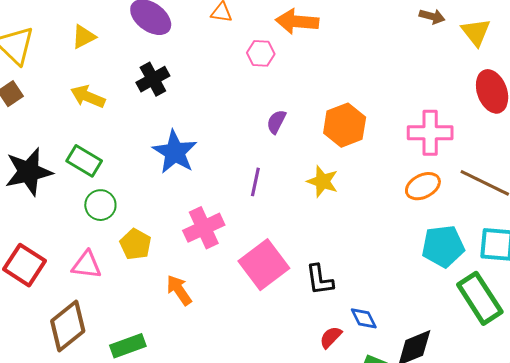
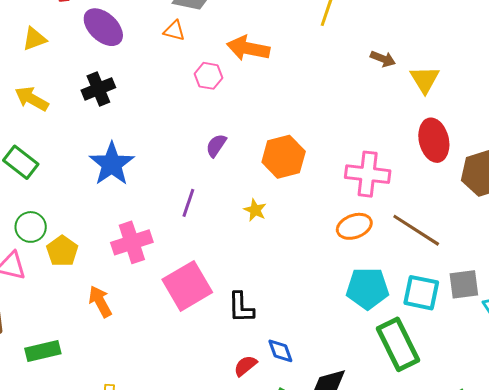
yellow star: (323, 181) -> (255, 210), size x0.7
green circle: (100, 205) -> (31, 227), moved

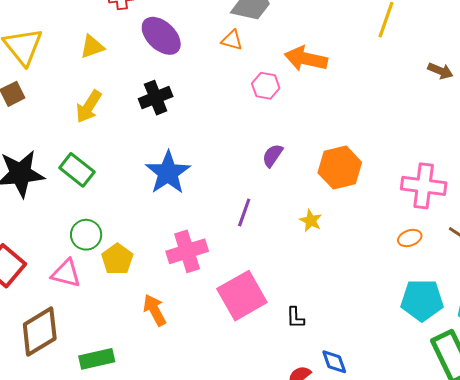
yellow arrow: (32, 99) -> (89, 107), turned -88
orange ellipse: (354, 226) -> (410, 238), size x0.7
black L-shape: (241, 307) -> (295, 318), size x0.7

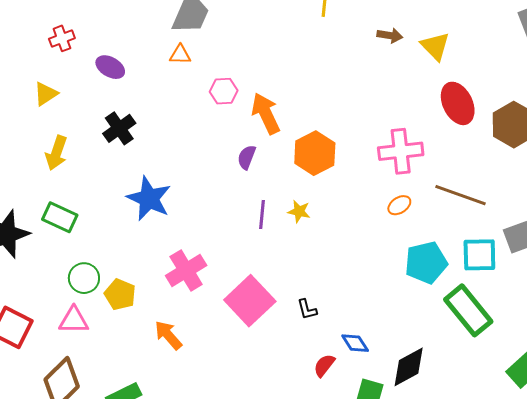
purple ellipse: (161, 36) -> (110, 67), size x0.7
orange arrow: (306, 59) -> (266, 114), moved, turned 66
purple line: (244, 213) -> (262, 214), moved

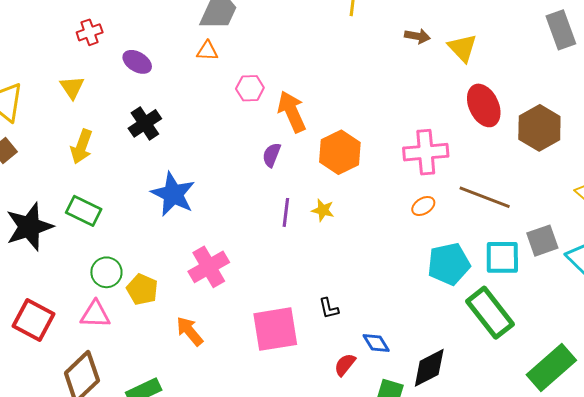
yellow triangle: (46, 94) -> (72, 87), turned -32
pink square: (250, 301) -> (275, 329), moved, turned 33

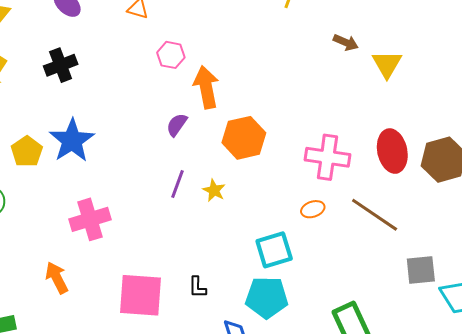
red ellipse: (484, 105) -> (392, 151), moved
cyan square: (502, 257) -> (274, 250), moved, turned -30
cyan pentagon: (449, 264) -> (267, 297), moved
yellow pentagon: (142, 289) -> (27, 152), moved

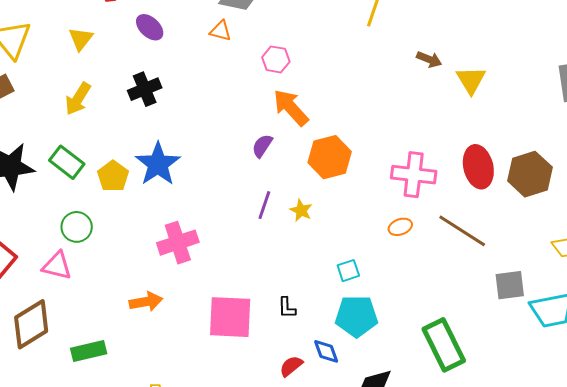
pink hexagon: (171, 55) -> (276, 59), moved
orange arrow: (206, 87) -> (291, 108), turned -30
cyan square: (274, 250) -> (348, 271), moved, size x0.6
orange arrow: (57, 278) -> (146, 302), turned 108

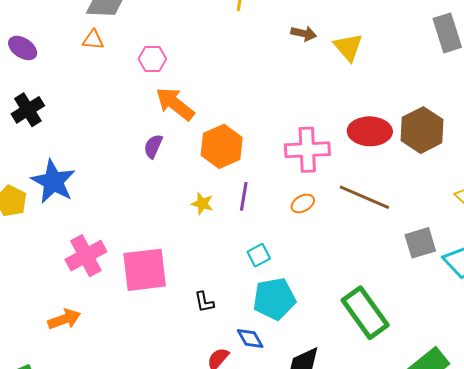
red ellipse: (478, 167) -> (370, 131), turned -66
purple line: (264, 205) -> (244, 196), moved
pink square: (230, 317) -> (145, 270), moved

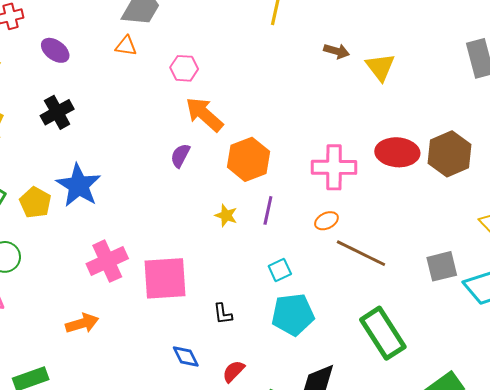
brown line: (364, 197) -> (361, 253), moved
blue diamond: (250, 338) -> (186, 357), moved

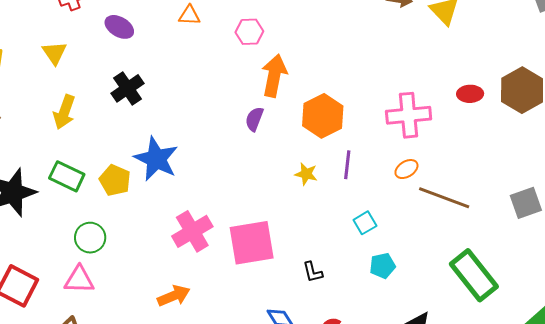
orange arrow: (204, 114) -> (274, 76), turned 66
red ellipse: (397, 152) -> (470, 94), size x0.6
cyan pentagon: (293, 314) -> (382, 266), size x0.6

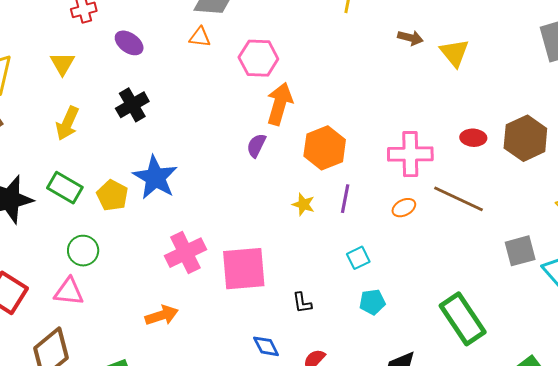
pink hexagon: (249, 32) -> (258, 58), size x1.4
brown line: (444, 198) -> (458, 199), moved

